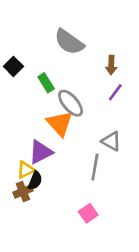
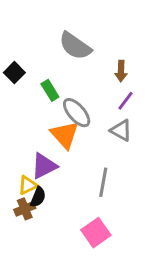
gray triangle: (111, 141) -> (121, 130), moved
pink square: (88, 213) -> (96, 233), size x1.4

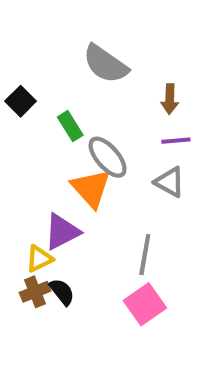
purple line: (125, 101) -> (176, 141), turned 48
black semicircle: (38, 197) -> (62, 292), moved, turned -60
pink square: (96, 233) -> (145, 304), moved

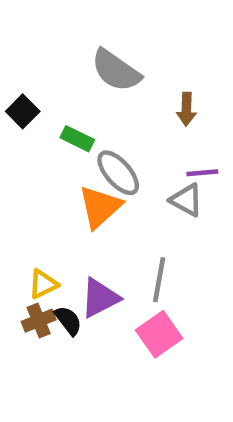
green rectangle: (70, 126) -> (77, 139), turned -32
purple line: (176, 141) -> (202, 173), moved
orange triangle: (91, 188) -> (100, 207), turned 30
purple triangle: (62, 232) -> (100, 298), moved

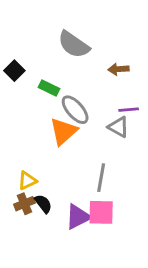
brown arrow: (186, 109) -> (118, 69), turned 84
purple triangle: (100, 298) -> (78, 217), moved
pink square: (159, 334) -> (101, 212), turned 36

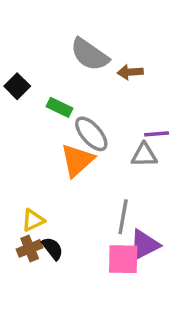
brown arrow: (118, 69) -> (130, 72), moved
gray triangle: (118, 127) -> (144, 155), turned -30
purple triangle: (78, 217) -> (144, 245), moved

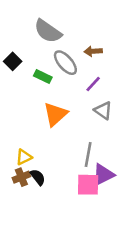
gray semicircle: (90, 54) -> (48, 31), moved
gray ellipse: (91, 134) -> (65, 63), moved
purple line: (157, 134) -> (93, 84), moved, turned -42
gray triangle: (144, 155) -> (103, 110), turned 36

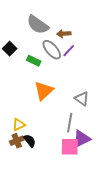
brown arrow: (93, 51) -> (64, 34), moved
purple line: (93, 84) -> (69, 51), moved
gray triangle: (103, 110) -> (82, 99), moved

